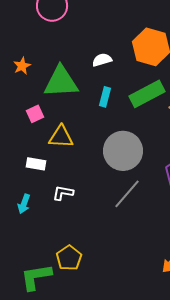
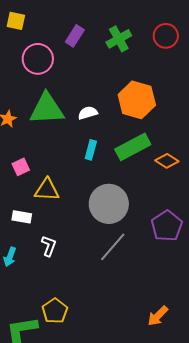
green triangle: (61, 82) -> (47, 109), moved
white L-shape: (63, 193) -> (49, 246), turned 100

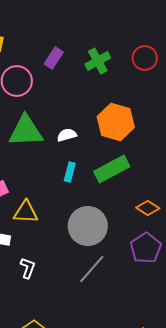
orange diamond: (167, 161) -> (148, 208), moved

